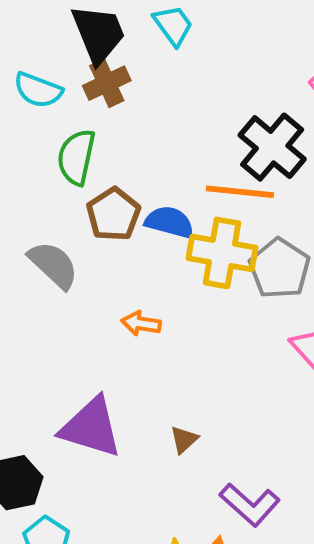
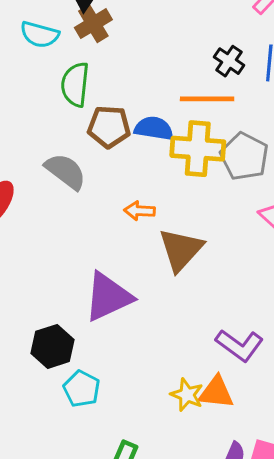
black cross: (272, 147) -> (229, 61), size x0.6
brown pentagon: (113, 214) -> (109, 127), turned -30
purple triangle: (91, 427) -> (108, 297), turned -36
brown triangle: (184, 440) -> (181, 250), moved, size x2.0

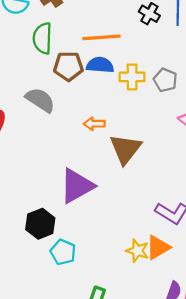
orange line: (207, 99) -> (102, 37), moved
yellow cross: (198, 149) -> (132, 77), size x0.7
gray pentagon: (244, 156) -> (165, 80), size x0.7
orange triangle: (216, 392) -> (158, 247), turned -32

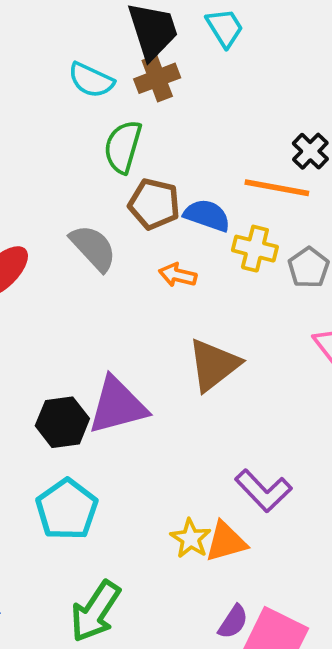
orange line: (102, 37) -> (277, 188), moved
orange arrow: (94, 124) -> (178, 275), moved
black hexagon: (40, 224) -> (62, 422), moved
cyan pentagon: (63, 252) -> (67, 509), size x1.4

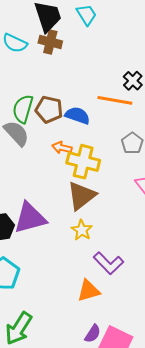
brown cross: (157, 78) -> (50, 42), turned 35
green semicircle: (123, 147) -> (23, 109), moved
yellow cross: (255, 249) -> (83, 162), moved, size x1.4
yellow star: (191, 538) -> (82, 230), moved

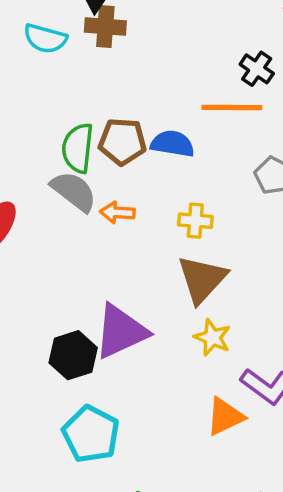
orange arrow: (62, 148) -> (117, 212), moved
yellow cross: (83, 162) -> (195, 221), size x0.6
orange triangle: (88, 291) -> (225, 417), moved

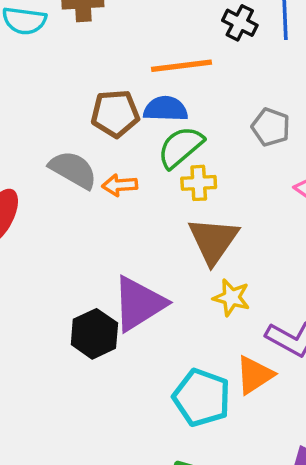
orange line: (232, 107) -> (181, 66), moved
green semicircle: (78, 148) -> (181, 147), moved, turned 51
cyan pentagon: (91, 434) -> (202, 398), moved

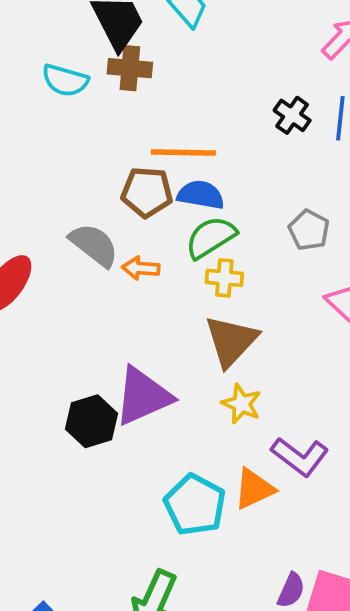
orange line: (181, 66) -> (183, 152), moved

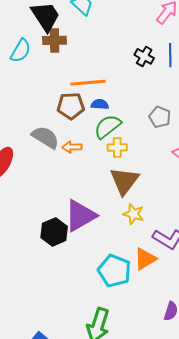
cyan semicircle: (65, 80) -> (21, 51), turned -70
blue semicircle: (201, 195) -> (100, 104), size x0.7

